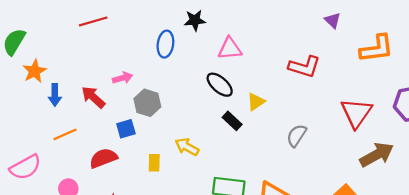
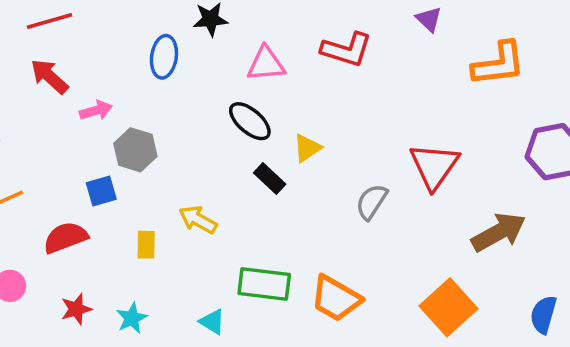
red L-shape: (304, 67) -> (347, 50), moved
red arrow: (93, 97) -> (49, 76), moved
red triangle: (356, 113) -> (434, 166), moved

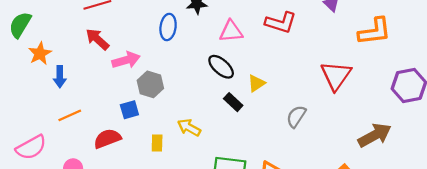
pink arrow: (96, 110) -> (126, 60), size x1.4
red triangle: (434, 166) -> (336, 76), moved

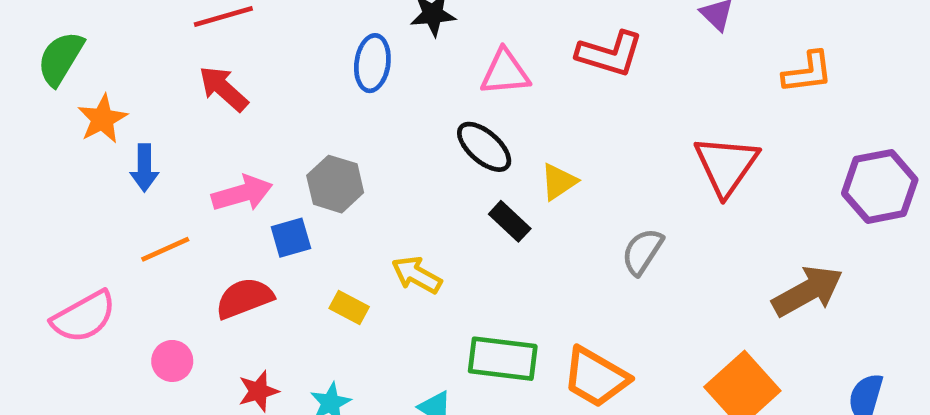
orange L-shape: (375, 31) -> (808, 72), size x0.7
pink arrow: (126, 60) -> (242, 193), moved
yellow rectangle: (157, 143) -> (349, 307), turned -63

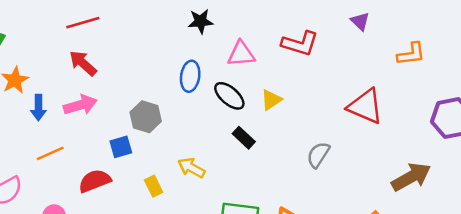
blue ellipse: (372, 63) -> (190, 76), moved
red triangle: (726, 165) -> (365, 106), turned -42
yellow triangle: (559, 182) -> (271, 100), moved
pink arrow: (242, 193) -> (80, 105), moved
yellow rectangle: (349, 307) -> (154, 186), turned 36

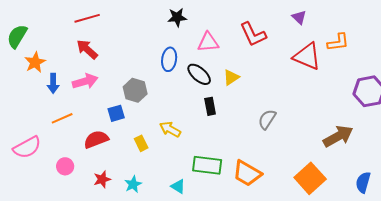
red L-shape: (300, 44) -> (253, 34), turned 48
red triangle: (365, 106) -> (307, 56), moved
black rectangle: (244, 138) -> (210, 106), turned 36

